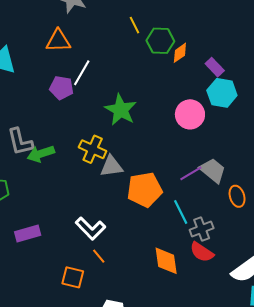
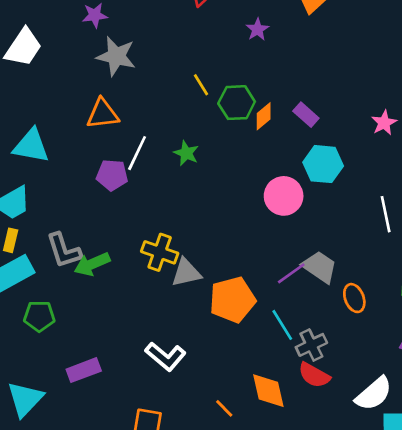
purple rectangle: (215, 67) -> (306, 115), moved
green star: (121, 110) -> (186, 153), moved, size x0.6
orange line: (99, 256) -> (224, 408), moved

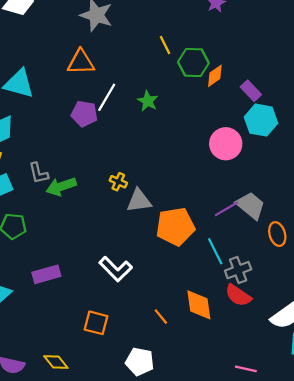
purple rectangle: (306, 115) -> (251, 91), moved
gray L-shape: (64, 251) -> (38, 173), size x0.7
yellow cross: (160, 252) -> (118, 182), size x0.6

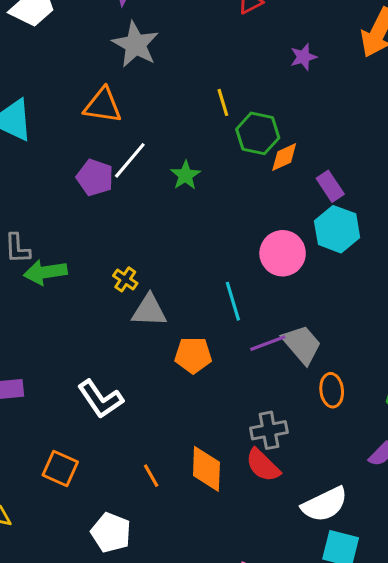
orange pentagon: (175, 227) -> (193, 355), size x0.7
cyan line: (215, 251) -> (233, 301), moved

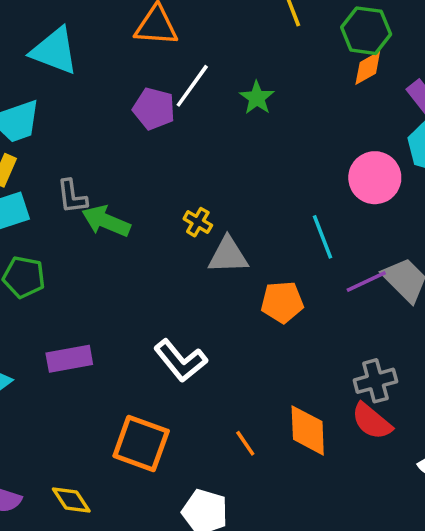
green hexagon: (258, 133) -> (366, 31), moved
green arrow: (45, 272) -> (106, 221), turned 36
orange square: (60, 468) -> (141, 443), size x1.4

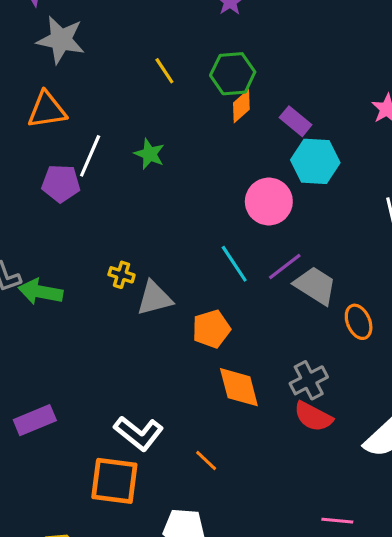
purple line: (366, 281) -> (285, 267), moved
white L-shape: (180, 361) -> (139, 433), moved
orange diamond: (308, 430) -> (239, 387), moved

